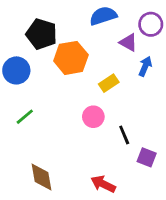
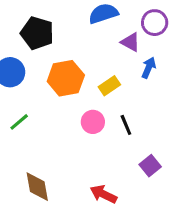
orange hexagon: (71, 58) -> (66, 78), moved
black line: (124, 135) -> (126, 125), moved
purple square: (147, 157) -> (150, 166), turned 30

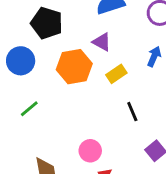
purple triangle: (131, 42) -> (102, 42), moved
pink circle: (93, 122) -> (90, 151), moved

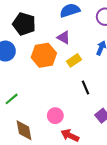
green line: (29, 109) -> (12, 99), moved

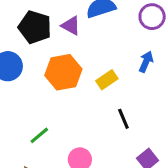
purple triangle: (64, 38) -> (71, 26), moved
green line: (12, 99) -> (39, 135), moved

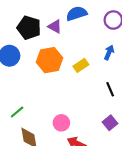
black line: (123, 119) -> (110, 89), moved
green line: (39, 135) -> (17, 112), moved

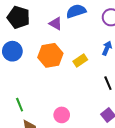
black pentagon: (29, 28) -> (19, 17), moved
green line: (17, 112) -> (20, 105), turned -72

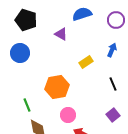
purple triangle: (56, 23) -> (61, 34), moved
orange hexagon: (50, 55) -> (57, 87), moved

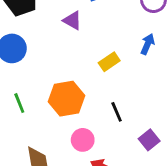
black line: (113, 84) -> (117, 112), moved
green line: (27, 105) -> (19, 103), moved

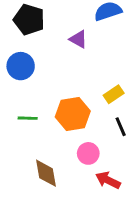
yellow rectangle: (109, 62) -> (114, 94), moved
green line: (19, 103) -> (28, 118), turned -66

